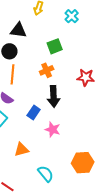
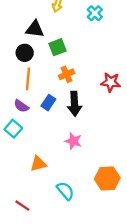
green square: (55, 46) -> (57, 47), moved
blue rectangle: (34, 112) -> (48, 103), moved

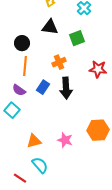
black triangle: (35, 29) -> (50, 27), moved
green square: (57, 47) -> (77, 38), moved
pink star: (73, 141) -> (65, 140), moved
orange hexagon: (107, 178) -> (98, 130), moved
cyan semicircle: (65, 191) -> (40, 165), moved

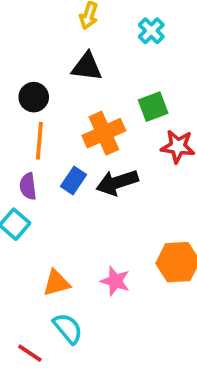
green square: (77, 38) -> (153, 107), moved
orange cross: (59, 62) -> (104, 133), size x1.5
black arrow: (66, 88) -> (117, 182), turned 75
purple semicircle: (19, 90) -> (28, 186), turned 48

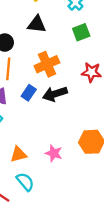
green square: (153, 107) -> (81, 32), moved

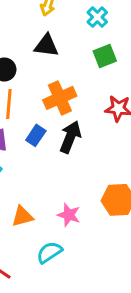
black arrow: (55, 94) -> (70, 137), turned 130
cyan semicircle: (25, 182) -> (49, 252), moved, turned -84

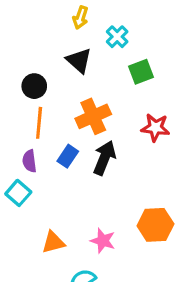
cyan cross: (97, 17) -> (117, 37), moved
black triangle: (46, 46) -> (79, 61), turned 35

